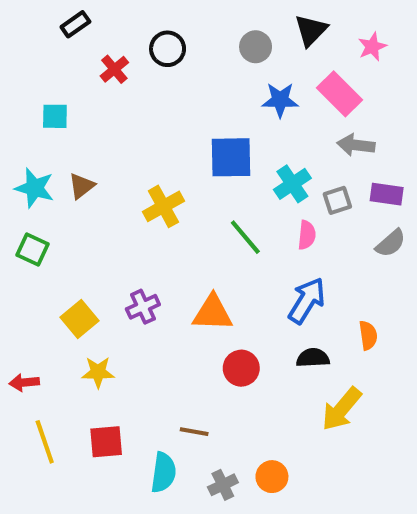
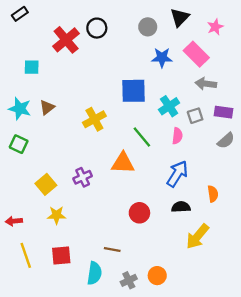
black rectangle: (75, 24) -> (20, 14), moved
red cross: (114, 69) -> (66, 40), size x1.6
orange triangle: (213, 313) -> (123, 163), moved

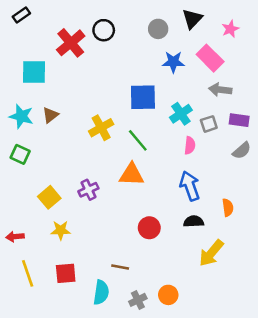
cyan square: (32, 67) -> (34, 72), size x1.5
green line: (142, 137) -> (138, 140), moved
blue arrow: (177, 174) -> (190, 186), turned -52

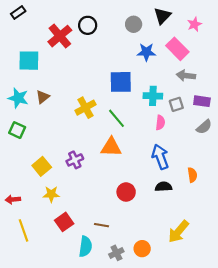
cyan cross: (181, 114) -> (153, 96), turned 36
yellow arrow: (211, 253) -> (178, 232), moved
red square: (66, 273) -> (64, 222), moved, turned -30

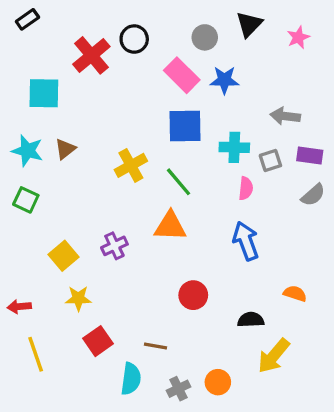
pink rectangle: (177, 49) -> (182, 75), moved
orange semicircle: (192, 175) -> (295, 293), moved, turned -64
black semicircle: (163, 187) -> (251, 320), moved

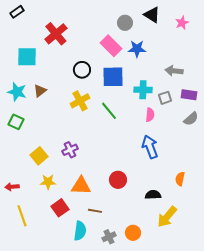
black triangle: (249, 24) -> (152, 15), turned -42
black circle: (134, 39) -> (82, 70), moved
orange triangle: (170, 226) -> (81, 186), moved
orange semicircle: (295, 293) -> (180, 179), turned -96

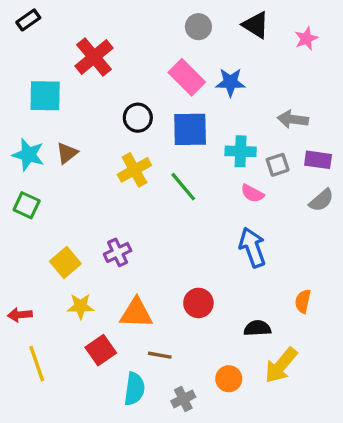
gray circle: (125, 23) -> (198, 27), moved
pink semicircle: (150, 115) -> (252, 193), turned 112
orange circle: (133, 233) -> (229, 379), moved

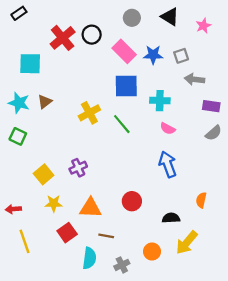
black circle: (138, 118) -> (92, 35), moved
gray square: (278, 165) -> (181, 56), moved

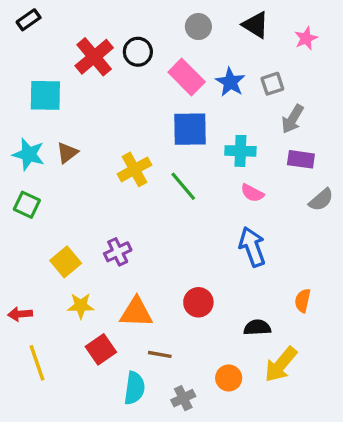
blue star: (153, 55) -> (230, 82), turned 30
gray arrow: (194, 79) -> (293, 119), turned -66
purple rectangle: (211, 106) -> (301, 159), moved

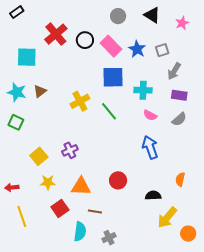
black circle: (138, 52) -> (85, 40), moved
gray semicircle: (321, 200) -> (179, 119), moved
orange circle: (229, 378) -> (188, 234), moved

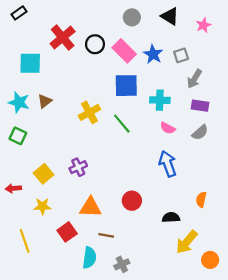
yellow star: (48, 182) -> (42, 206), moved
red arrow: (12, 187) -> (13, 188), moved

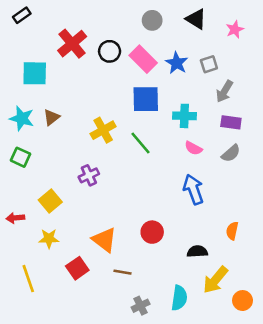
purple cross: (78, 167) -> (89, 175), moved
orange triangle: (91, 207) -> (104, 240), turned 35
cyan semicircle: (89, 258) -> (179, 298), moved

